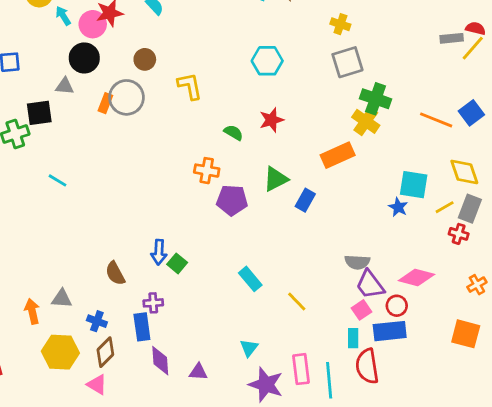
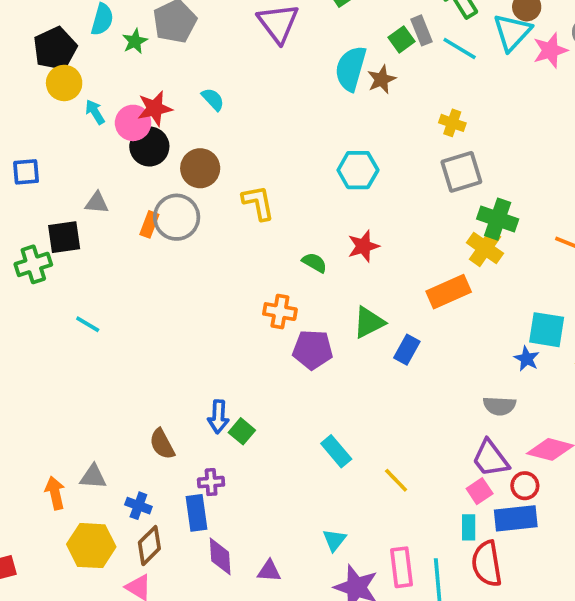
black circle: (84, 58) -> (149, 146), moved
brown circle: (145, 59) -> (200, 168), size x1.4
gray semicircle: (357, 262) -> (499, 406), moved

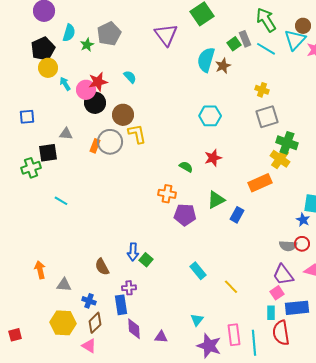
yellow L-shape: (258, 203) -> (137, 134), moved
red circle: (525, 486) -> (302, 244), moved
orange arrow: (55, 493) -> (40, 270), moved

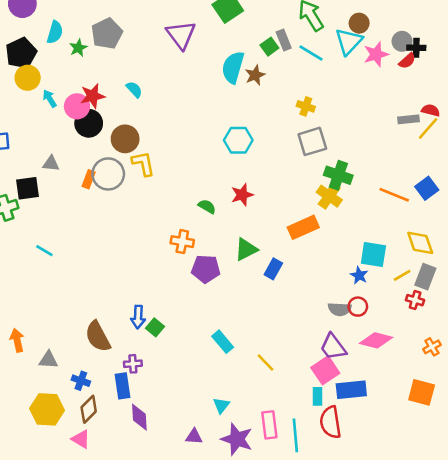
brown semicircle: (102, 267) -> (98, 336), size x1.4
pink square: (277, 293) -> (325, 370), size x1.5
purple triangle: (161, 337) -> (194, 437), moved

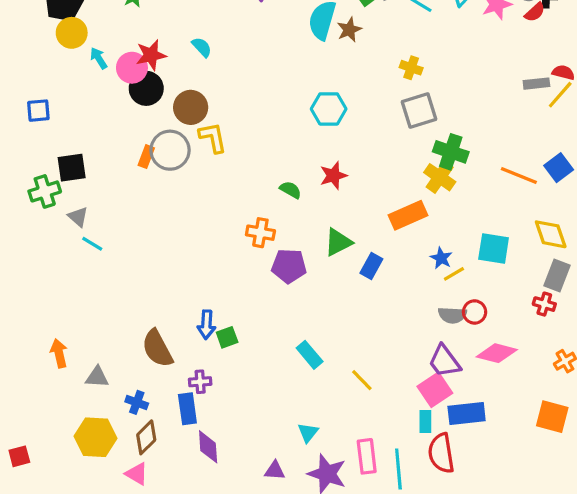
gray triangle: (51, 164) -> (78, 217), moved, turned 36
blue star: (359, 275) -> (441, 258), moved
yellow line: (402, 275) -> (454, 274), moved
green square: (155, 327) -> (227, 337), turned 30

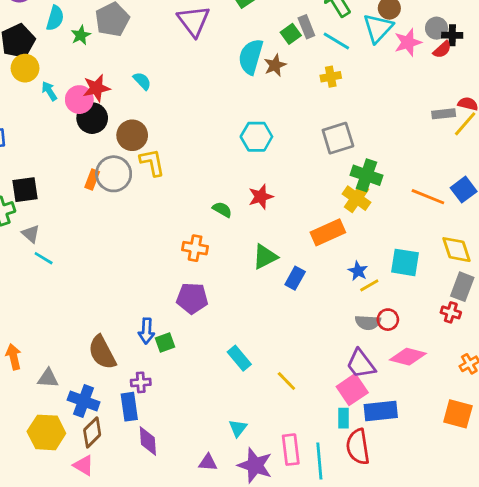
yellow cross: (411, 68) -> (331, 77), moved, turned -30
purple pentagon: (289, 266) -> (192, 298), moved
blue cross: (137, 402) -> (84, 401), size x1.5

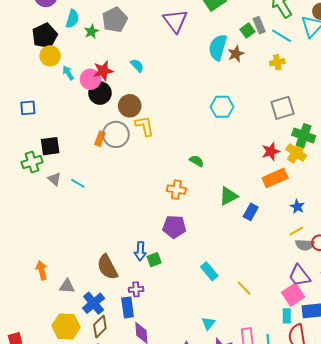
red star: (261, 197) -> (271, 151), moved
cyan line: (44, 258) -> (78, 183), moved
yellow line: (369, 285) -> (296, 231), moved
blue cross: (84, 401) -> (94, 303), turned 30

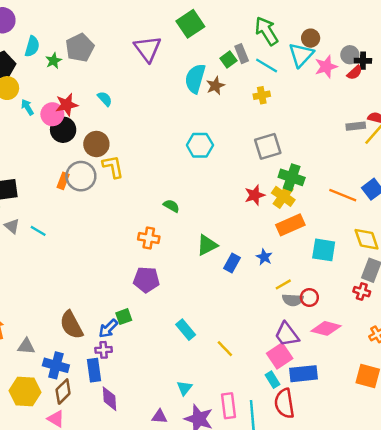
orange rectangle: (275, 178) -> (290, 225), moved
blue star: (297, 207) -> (264, 257), moved
blue arrow: (140, 251) -> (108, 328), moved, turned 42
blue cross: (94, 303) -> (56, 365), turned -35
cyan rectangle: (287, 316) -> (273, 380), turned -32

